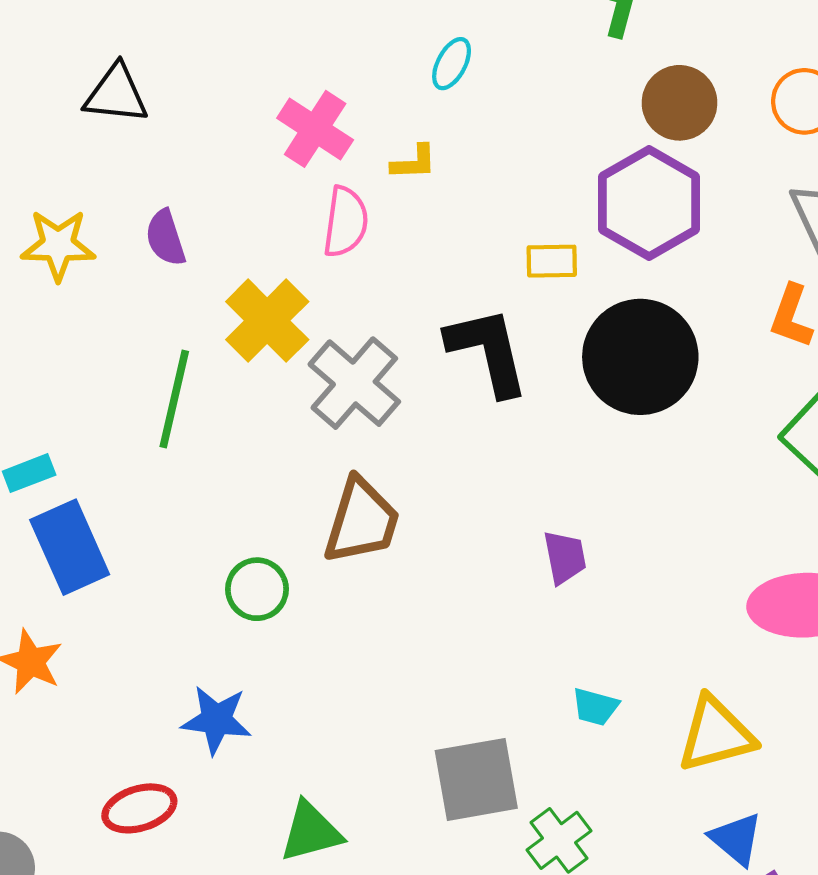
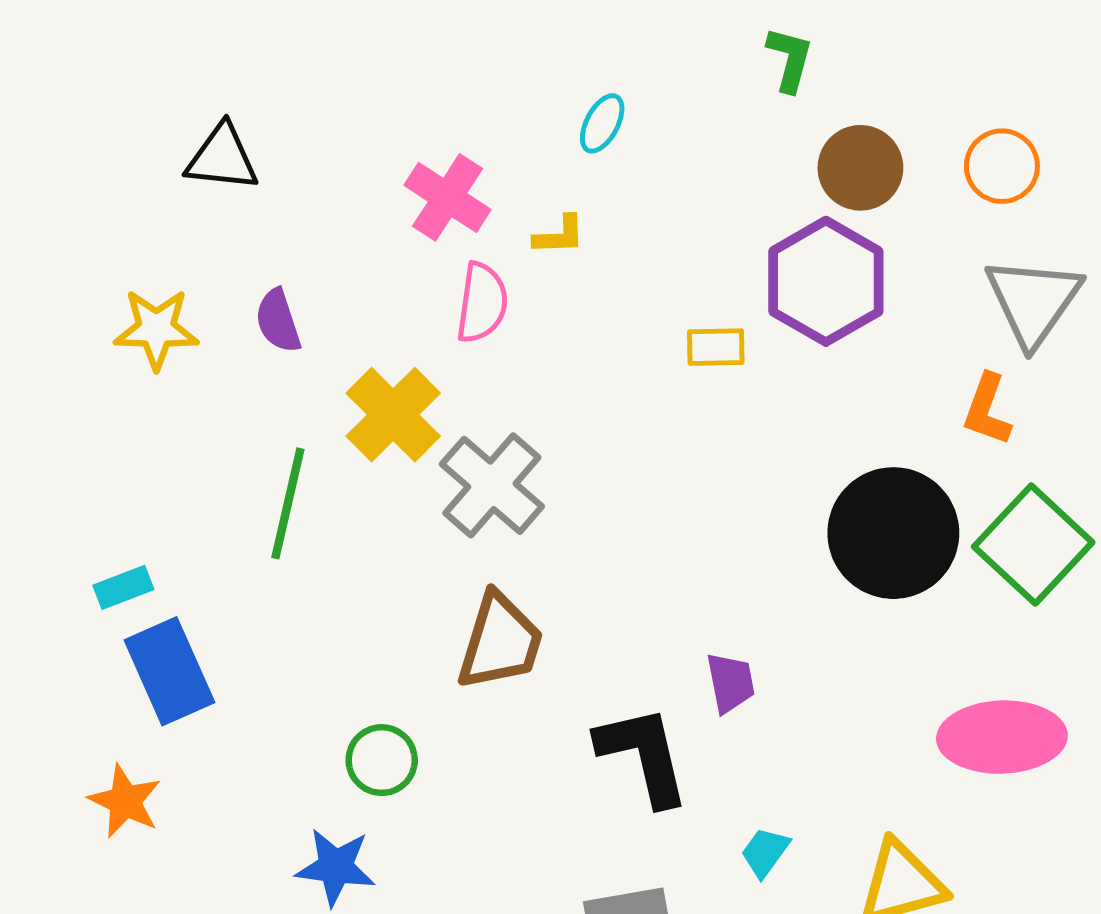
black L-shape: (488, 351) -> (643, 755), moved
black circle: (640, 357) -> (893, 533), moved
green circle: (257, 589) -> (382, 760), moved
cyan trapezoid: (595, 707) -> (765, 852), turned 111

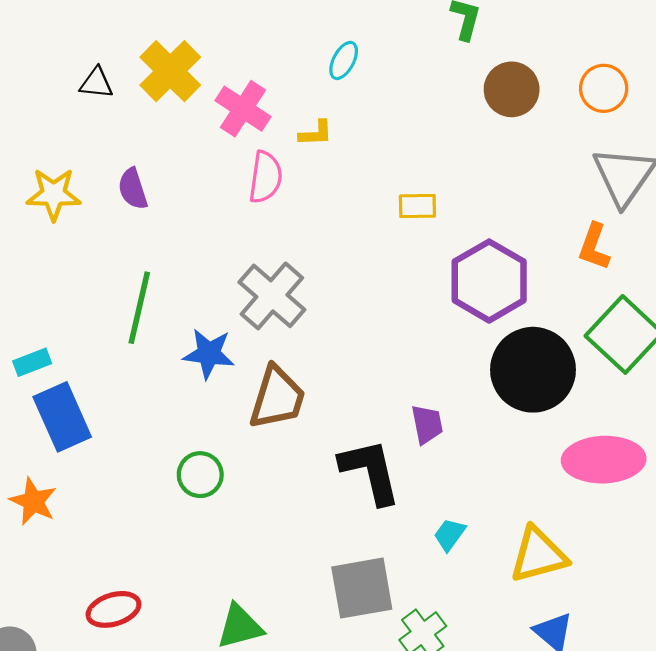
black triangle: (222, 158) -> (96, 83), size x0.7
purple hexagon: (826, 281) -> (489, 281), moved
yellow cross: (393, 415) -> (170, 71), moved
black circle: (893, 533) -> (533, 370), moved
blue star: (336, 867) -> (209, 354), moved

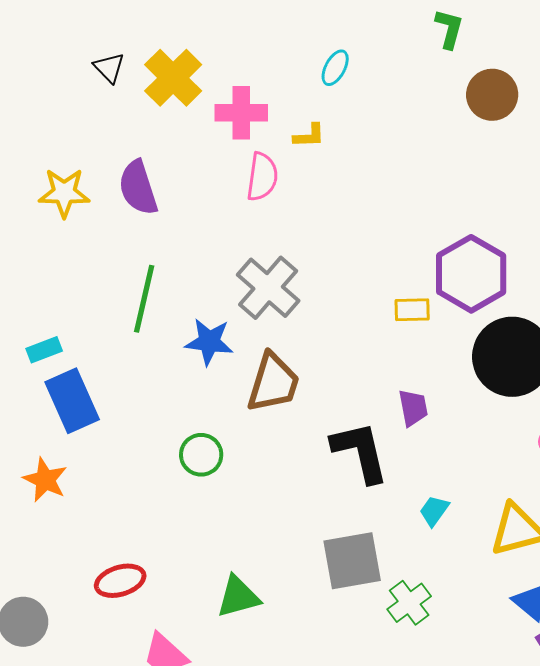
black triangle: (96, 83) -> (109, 68), moved, turned 40
pink cross: (243, 109) -> (241, 113), turned -33
purple semicircle: (133, 189) -> (138, 188), size x1.4
yellow rectangle: (417, 206) -> (412, 310), moved

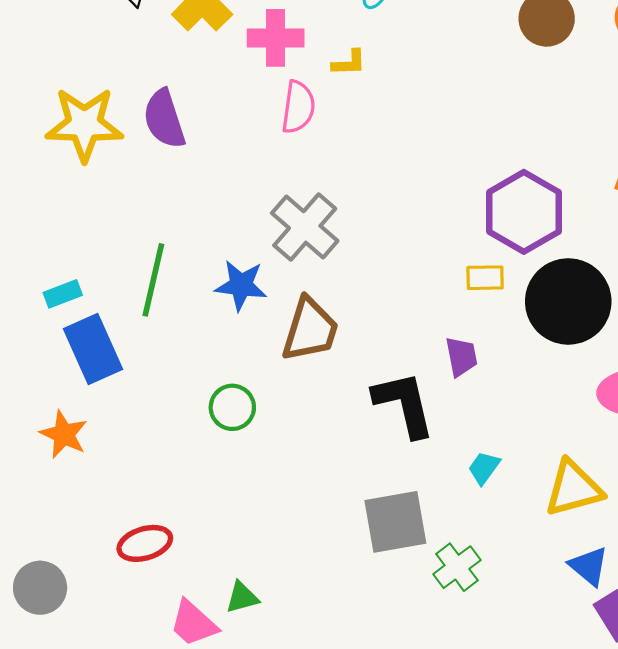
yellow star: (64, 193) -> (84, 124), size x1.4
green line: (144, 299) -> (153, 280), moved
yellow rectangle: (412, 310) -> (485, 278), moved
green triangle: (238, 597) -> (242, 597), moved, size x0.7

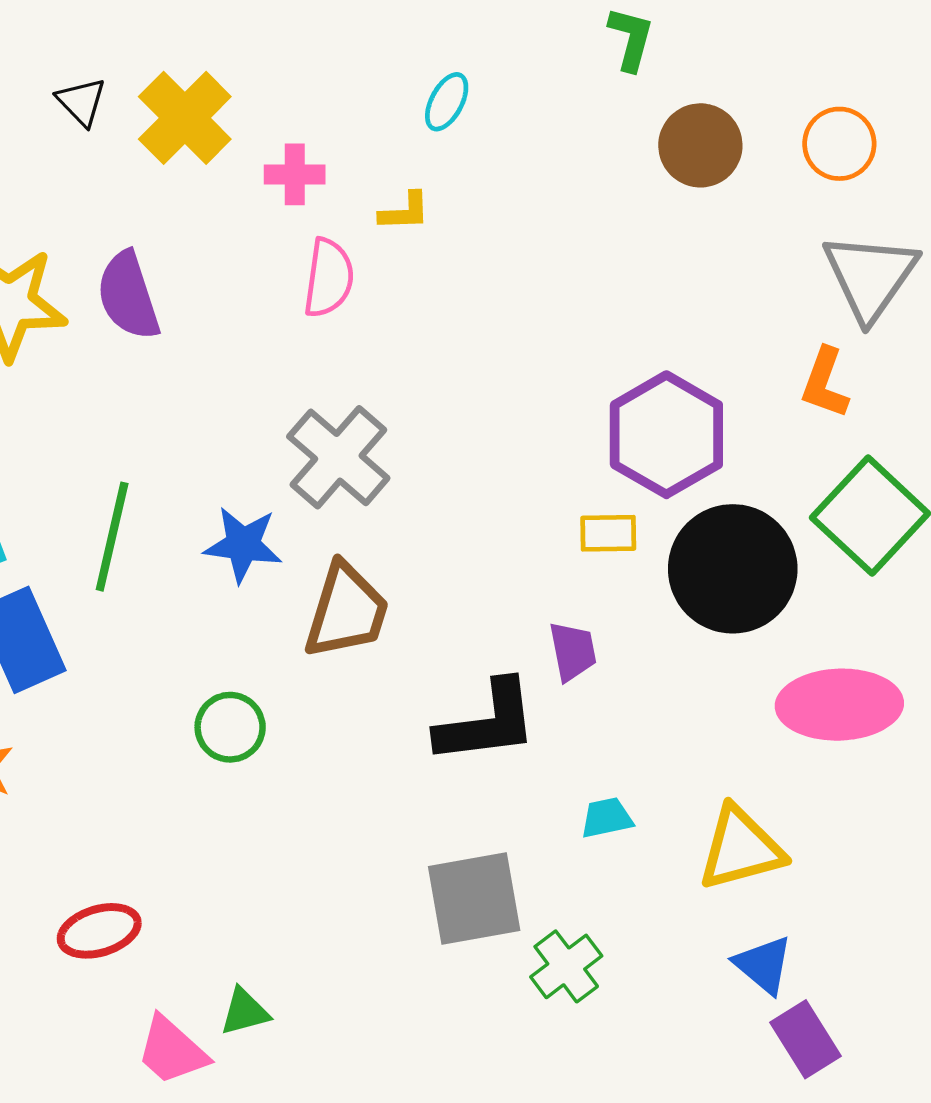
pink cross: (276, 38) -> (295, 174), size x0.7
black L-shape: (404, 404) -> (487, 722), turned 96
cyan trapezoid: (484, 468) -> (607, 818), turned 42

